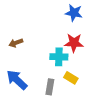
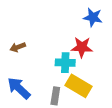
blue star: (74, 13) -> (93, 17), moved
yellow rectangle: (71, 78) -> (79, 86), size x1.6

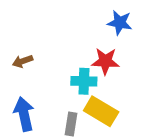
blue arrow: (19, 88) -> (24, 114), turned 35

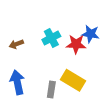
blue star: (120, 23) -> (91, 34), moved
cyan cross: (84, 81) -> (51, 38), moved, turned -30

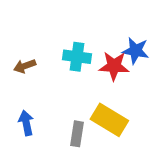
cyan cross: (51, 38) -> (77, 57), turned 36
blue arrow: (17, 82) -> (26, 123), size x0.7

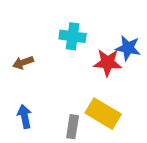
cyan cross: (77, 57) -> (73, 36), moved

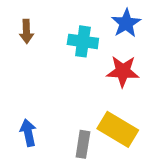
blue star: (128, 48) -> (126, 23), moved, turned 30
brown arrow: (23, 63) -> (27, 31), moved, turned -72

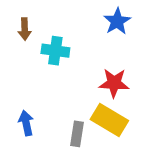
cyan cross: (83, 41) -> (55, 51), moved
red star: (123, 71) -> (114, 83), moved

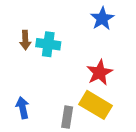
brown arrow: (25, 29) -> (25, 40), moved
red star: (114, 83) -> (100, 73), turned -30

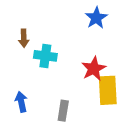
cyan cross: (48, 44) -> (45, 56), moved
yellow rectangle: (95, 105) -> (108, 90), moved, turned 56

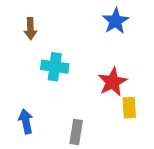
brown arrow: (24, 38) -> (30, 29), moved
yellow rectangle: (108, 90) -> (129, 108), size x0.6

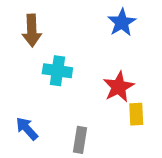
brown arrow: (30, 29) -> (32, 31), size x1.4
blue arrow: (26, 121) -> (27, 129), turned -30

